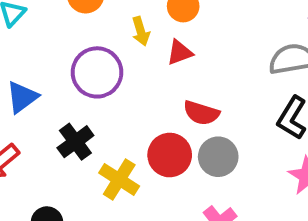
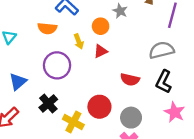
red semicircle: (201, 113) -> (130, 80), moved
gray circle: (218, 157) -> (131, 118), moved

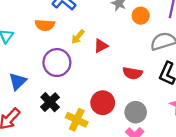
orange circle: (101, 26) -> (141, 16), moved
yellow arrow: (79, 41) -> (78, 37), turned 64

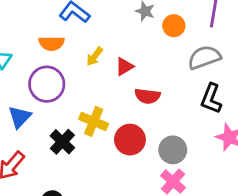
purple circle: (57, 63) -> (47, 84), moved
red semicircle: (132, 73) -> (147, 96), moved
yellow cross: (77, 120) -> (94, 121), moved

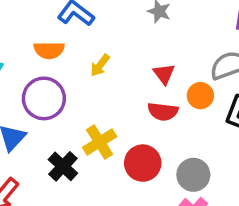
orange circle: (174, 26) -> (200, 96), moved
red triangle: (124, 67) -> (164, 74), moved, turned -36
yellow cross: (94, 121) -> (100, 142), turned 36

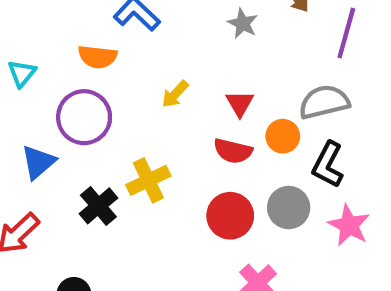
yellow arrow: (100, 65) -> (175, 94), moved
red circle: (143, 163) -> (230, 216), moved
gray circle: (193, 175) -> (289, 208), moved

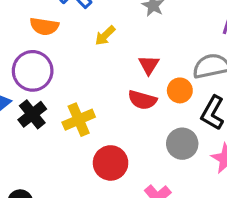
yellow arrow: (175, 94) -> (105, 36), moved
black cross: (98, 206) -> (32, 114), moved
red circle: (230, 216) -> (111, 163), moved

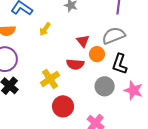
red triangle: (149, 65) -> (83, 41), moved
yellow cross: (79, 120) -> (50, 79), moved

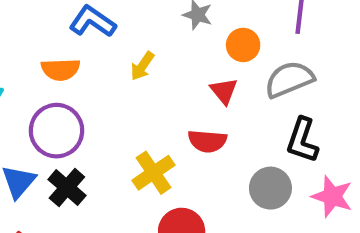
orange circle: (97, 54) -> (243, 45), moved

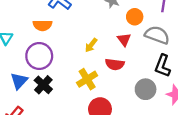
yellow arrow: (142, 66) -> (91, 45), moved
gray semicircle: (289, 79) -> (157, 35), turned 40

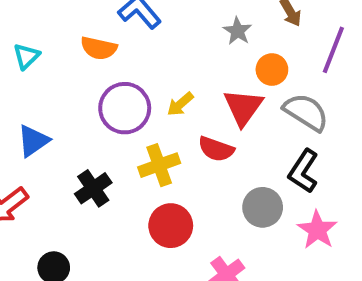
red triangle: (124, 40) -> (243, 107), size x1.5
purple circle: (39, 56) -> (125, 108), moved
black cross: (43, 85) -> (93, 188), moved

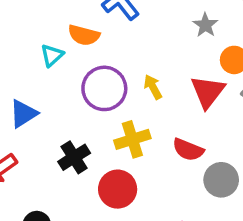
cyan triangle: (26, 56) -> (52, 55), moved
yellow arrow: (180, 104) -> (153, 87), turned 100
red semicircle: (216, 149) -> (188, 150), moved
red circle: (171, 226) -> (118, 189), moved

